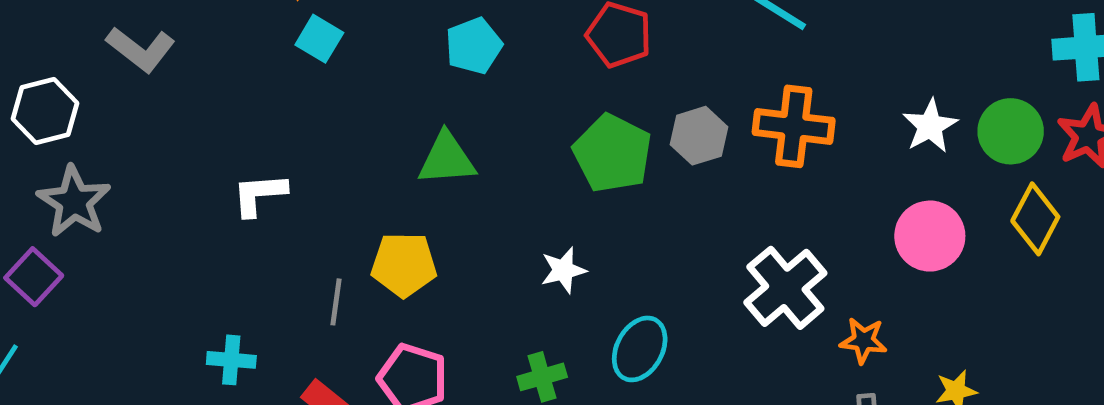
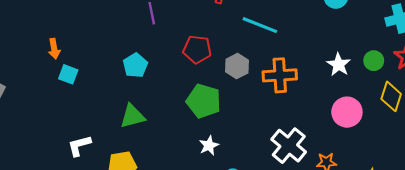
green circle: (1011, 131) -> (374, 61), size x0.7
gray hexagon: (699, 136) -> (237, 66), moved
white L-shape: (259, 194) -> (79, 146), moved
white star: (563, 270) -> (209, 146), moved

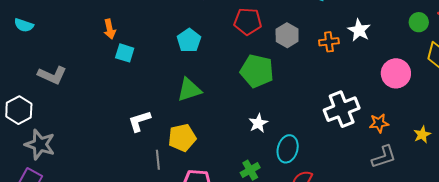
white star: (339, 65) -> (359, 30), moved
orange cross: (280, 75) -> (329, 42), size x0.6
white star: (209, 146) -> (258, 123), moved
white cross: (289, 146) -> (342, 109), turned 32

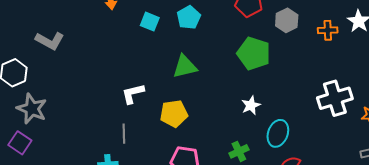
cyan square: (125, 53) -> (150, 22), moved
gray line: (158, 160) -> (124, 134), moved

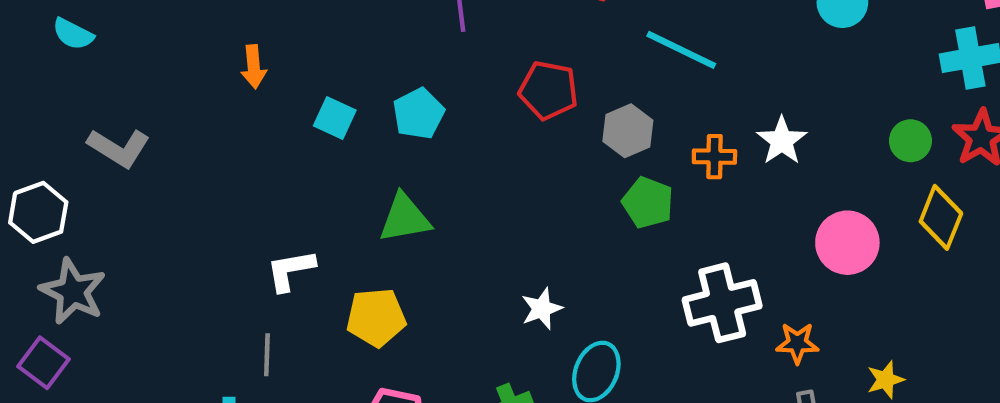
green pentagon: (254, 53) -> (648, 203), moved, size x0.7

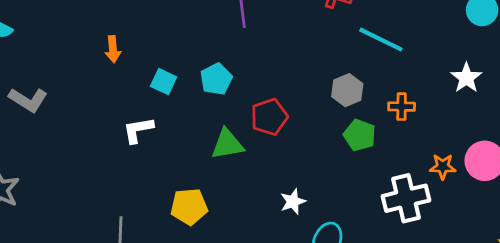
red pentagon: (548, 90) -> (269, 117), moved, turned -30
white star: (782, 141) -> (466, 78), moved
green triangle: (405, 218) -> (227, 144), moved
white L-shape: (291, 270) -> (138, 130), moved
orange star: (797, 343) -> (443, 167), moved

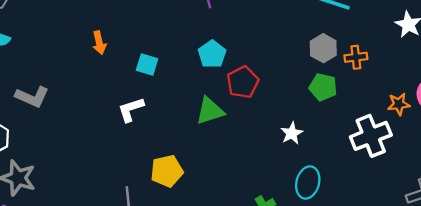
cyan pentagon: (216, 79) -> (212, 54), moved
gray hexagon: (347, 90) -> (323, 48), moved
white star: (293, 202) -> (292, 133), moved
yellow pentagon: (189, 207) -> (167, 171), moved

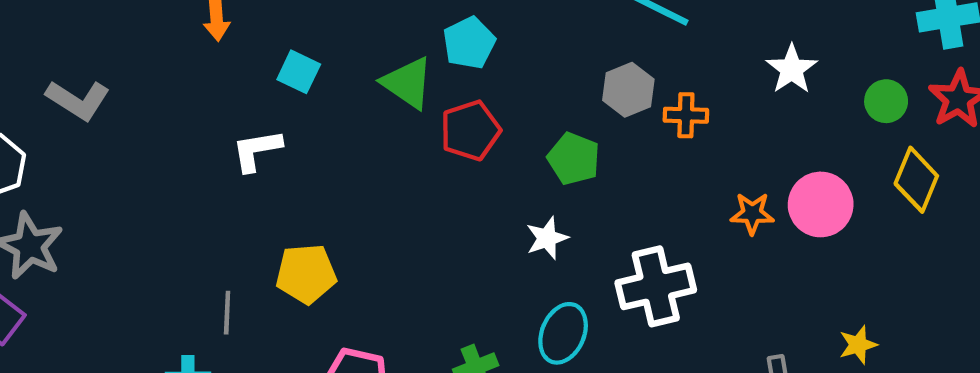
cyan pentagon: (212, 54) -> (469, 43), moved
green pentagon: (323, 87) -> (574, 159), moved
green triangle: (210, 111) -> (408, 83), moved, turned 44
white cross: (371, 136) -> (656, 286), moved

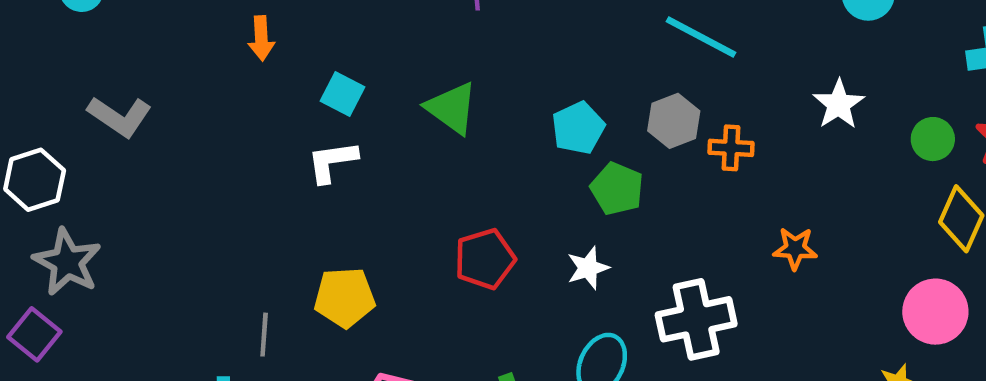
cyan pentagon: (469, 43) -> (578, 128), moved
red pentagon: (470, 130) -> (485, 259), moved
white L-shape: (257, 150) -> (332, 162), moved
pink circle: (821, 204) -> (935, 312), moved

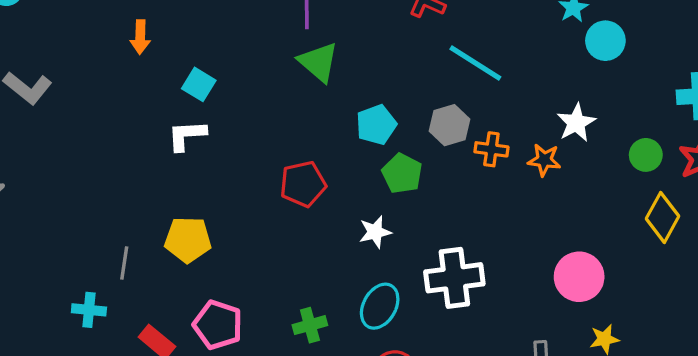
green triangle: (452, 108) -> (319, 62), moved
orange star: (795, 248) -> (544, 160), moved
red pentagon: (485, 259) -> (303, 184), moved
pink circle: (935, 312) -> (579, 277), moved

